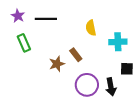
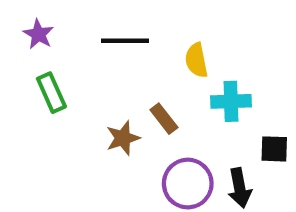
black line: (46, 19) -> (125, 41), moved
cyan cross: (118, 42) -> (231, 101), moved

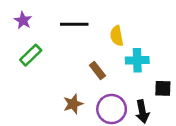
green rectangle: (51, 93) -> (31, 55), turned 70
brown star: (123, 138) -> (73, 104), moved

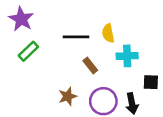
purple star: (23, 20) -> (21, 19), size x1.5
black line: (74, 24) -> (76, 37), moved

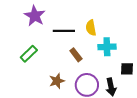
purple star: (21, 19) -> (35, 16), moved
green rectangle: (28, 51) -> (29, 54), moved

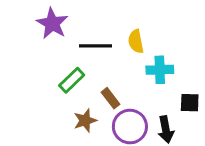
green rectangle: (29, 54) -> (72, 80), moved
brown rectangle: (76, 55) -> (111, 98), moved

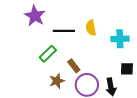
cyan cross: (160, 70) -> (120, 39), moved

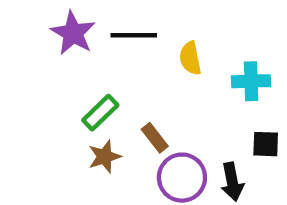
black line: (64, 31) -> (134, 35), moved
brown star: (57, 81) -> (104, 157), moved

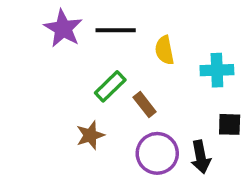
green rectangle: (100, 113) -> (110, 86), moved
brown rectangle: (155, 138) -> (145, 104), moved

